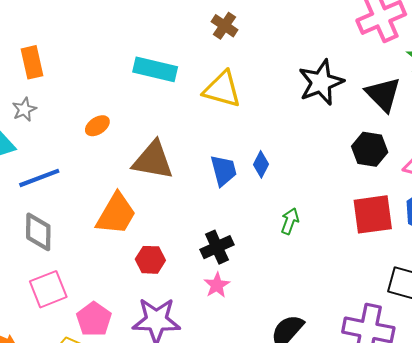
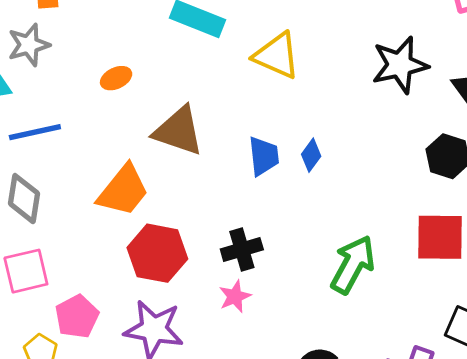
gray star: (24, 109) -> (29, 45), size x1.4
green arrow: (290, 221) -> (353, 265), moved, size x1.8
red hexagon: (150, 260) -> (157, 253), size x1.6

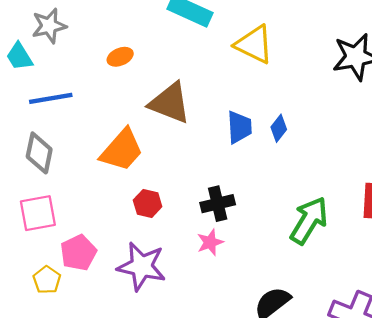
red hexagon: (157, 253) -> (148, 203), size x0.6

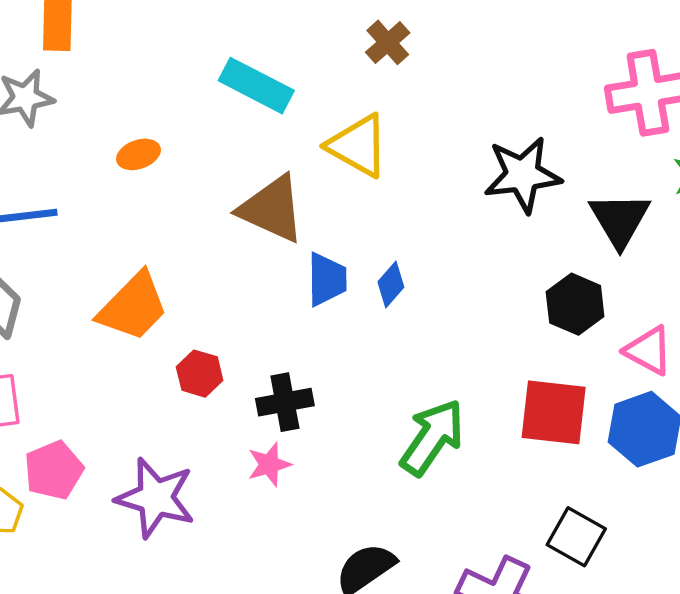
brown triangle: (170, 103) -> (272, 209), moved
red hexagon: (148, 203) -> (200, 374), moved

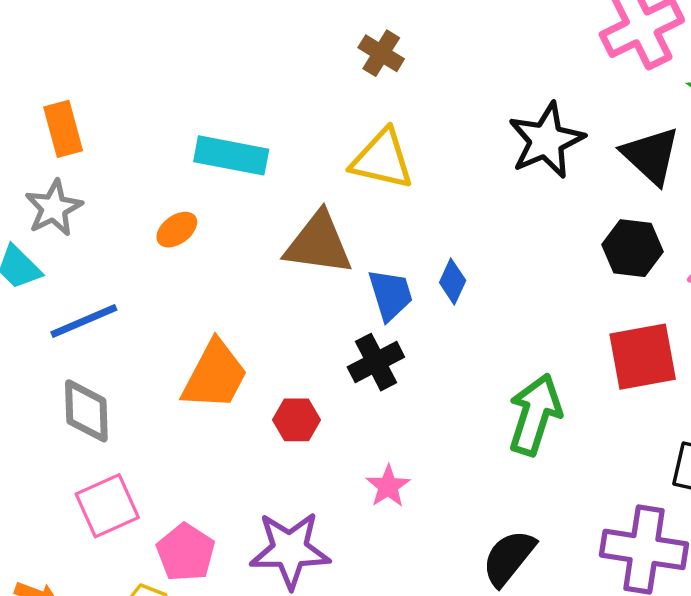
cyan rectangle: (256, 86) -> (231, 155), moved
black cross: (285, 402) -> (376, 362), moved

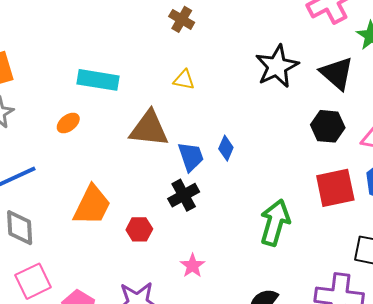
yellow triangle: (382, 159) -> (184, 80), size x0.6

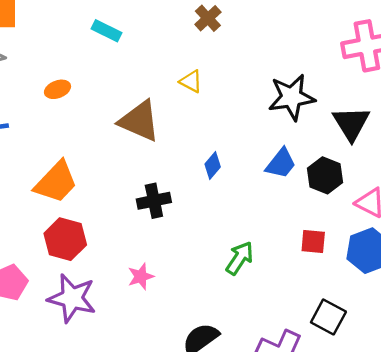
cyan rectangle: (98, 80) -> (107, 31), moved, size x0.7
blue trapezoid: (191, 157) -> (281, 163), moved, turned 40
red square: (335, 188) -> (313, 241), size x0.6
green arrow: (275, 223) -> (240, 258), size x0.7
red hexagon: (139, 229) -> (65, 239), moved, size x1.5

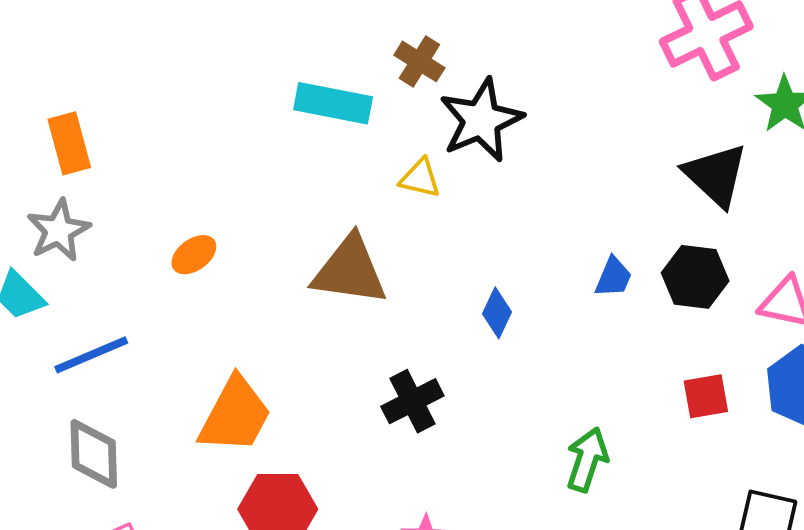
cyan rectangle: (107, 31) -> (333, 103), moved, size x1.4
black star: (292, 97) -> (481, 120), moved
blue trapezoid: (281, 163) -> (613, 277), size x0.7

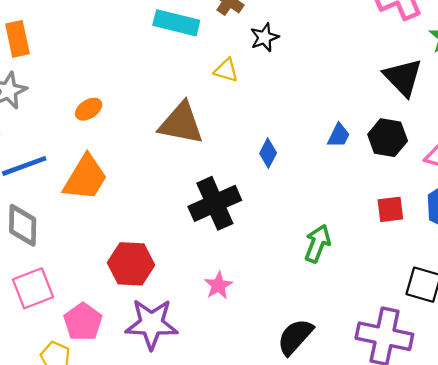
black star: (481, 120) -> (264, 37), size x0.6
black cross: (412, 401) -> (215, 203), size x1.4
orange trapezoid: (235, 415) -> (85, 178), moved

